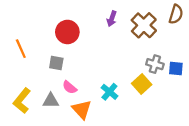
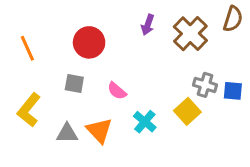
orange line: (21, 49) -> (27, 48), moved
pink semicircle: (70, 87) -> (117, 91), moved
yellow L-shape: (22, 101) -> (29, 110), moved
orange triangle: (82, 110) -> (99, 130), moved

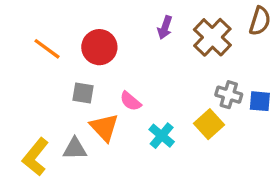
orange line: (27, 48) -> (47, 49), moved, turned -30
yellow L-shape: (29, 110) -> (36, 157), moved
orange triangle: (99, 130) -> (104, 127), moved

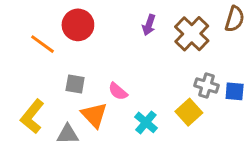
red circle: (99, 47) -> (78, 25), moved
yellow L-shape: (36, 157) -> (32, 117), moved

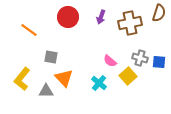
red circle: (78, 25) -> (68, 17), moved
brown cross: (192, 34) -> (130, 23), turned 35
pink semicircle: (118, 91) -> (110, 61), moved

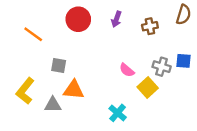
brown cross: (130, 23) -> (150, 26), size x0.6
blue square: (159, 62) -> (183, 61), moved
orange triangle: (64, 78) -> (74, 90), turned -42
cyan cross: (99, 83) -> (118, 113), moved

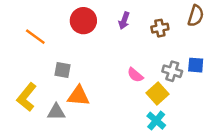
cyan cross: (118, 113) -> (156, 121), moved

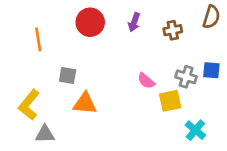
orange line: (35, 37) -> (38, 40), turned 45
yellow square: (157, 93) -> (170, 101), turned 30
gray triangle: (56, 112) -> (45, 134), moved
cyan cross: (156, 121) -> (195, 130), moved

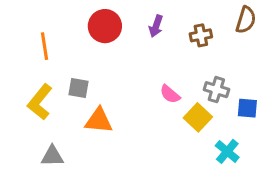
blue square: (211, 70) -> (247, 108), moved
yellow square: (170, 101) -> (198, 117), turned -35
yellow L-shape: (29, 105) -> (40, 102), moved

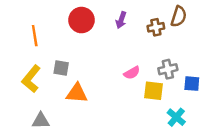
brown semicircle: (246, 20) -> (179, 16), moved
gray cross: (216, 90) -> (168, 69), turned -30
pink semicircle: (170, 94) -> (132, 73), turned -70
yellow square: (198, 117) -> (153, 91), turned -36

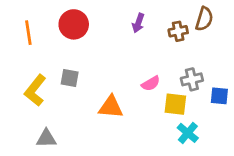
red circle: (82, 20) -> (74, 24), moved
orange line: (35, 36) -> (28, 33), moved
orange triangle: (77, 93) -> (111, 107), moved
cyan cross: (176, 117) -> (188, 133), moved

